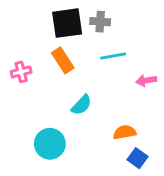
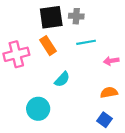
pink cross: (21, 72) -> (16, 54), size x1.6
orange semicircle: (125, 132) -> (109, 92), moved

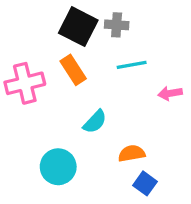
black square: (51, 17) -> (78, 27), turned 35
orange semicircle: (109, 92) -> (132, 153), moved
blue square: (105, 120) -> (145, 183), moved

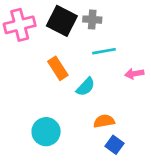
orange rectangle: (73, 70) -> (58, 68), moved
pink cross: (25, 83) -> (20, 25), moved
cyan semicircle: (95, 122) -> (86, 87), moved

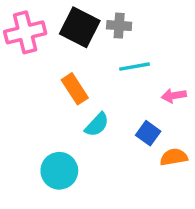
cyan semicircle: (86, 87) -> (97, 125), moved
orange semicircle: (104, 121) -> (174, 157), moved
blue square: (115, 145) -> (148, 133), moved

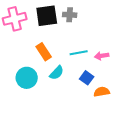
black square: (80, 27) -> (47, 16), turned -35
cyan line: (134, 67) -> (79, 53), moved
cyan circle: (59, 171) -> (27, 78), moved

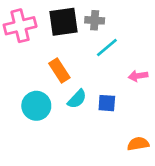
cyan line: (79, 53) -> (107, 47), moved, turned -30
blue square: (87, 78) -> (107, 103), moved, turned -32
orange semicircle: (102, 92) -> (138, 144), moved

